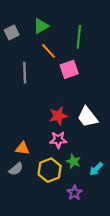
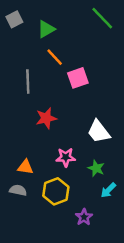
gray square: (12, 33) -> (14, 19), moved
green line: (79, 37) -> (102, 18), moved, turned -50
red star: (58, 116) -> (46, 118), moved
green star: (73, 161) -> (96, 168), moved
gray semicircle: (16, 169) -> (18, 190), turned -128

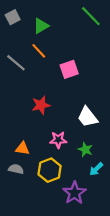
orange line: (55, 57) -> (39, 51), moved
gray line: (28, 82) -> (16, 63), moved, turned -48
purple star: (84, 217) -> (75, 193), size x1.5

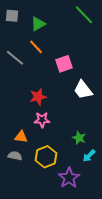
gray square: (13, 17) -> (12, 16), turned 32
white trapezoid: (88, 117) -> (83, 90), moved
pink star: (58, 140) -> (42, 120), moved

